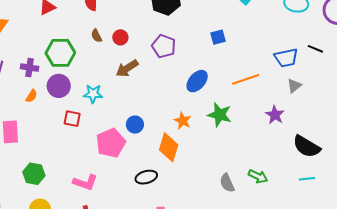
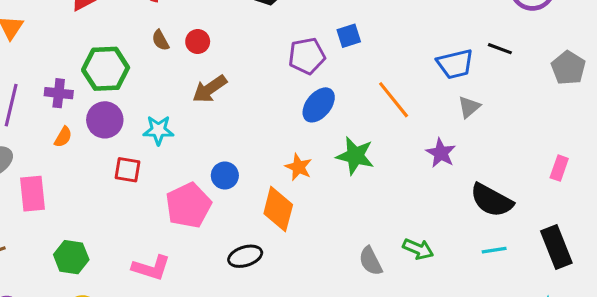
purple pentagon: (164, 46) -> (307, 56), moved, turned -30
orange line: (246, 79) -> (394, 100), turned 72

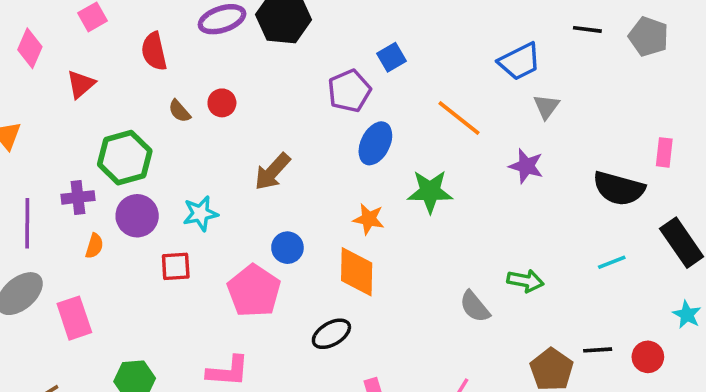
black line: (500, 49) -> (587, 29), moved
brown arrow: (210, 89) -> (272, 172), moved
black semicircle: (492, 200) -> (619, 188), moved

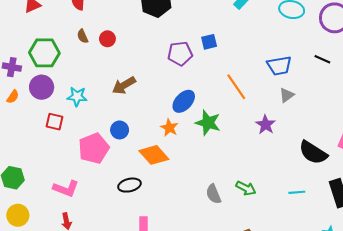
blue ellipse: (375, 143) -> (184, 101), moved
orange diamond: (357, 272) -> (154, 155), turned -60

